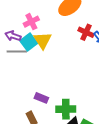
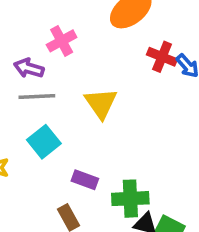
yellow triangle: (43, 40) -> (101, 103), moved
cyan square: (29, 42) -> (44, 142), moved

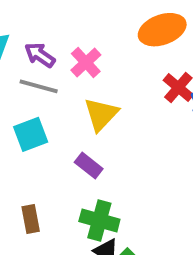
pink cross: (62, 41) -> (86, 62), moved, turned -32
purple rectangle: (85, 180) -> (89, 165), moved

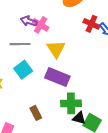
purple arrow: (40, 55) -> (29, 21), moved
purple rectangle: (89, 165) -> (57, 77), size x1.6

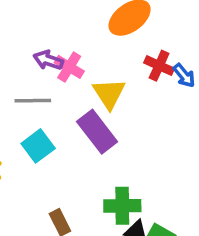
yellow triangle: (56, 49) -> (109, 93), moved
purple rectangle: (57, 77) -> (97, 132), moved, turned 30

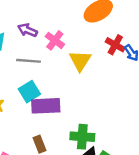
purple arrow: (48, 60) -> (28, 30), moved
purple rectangle: (97, 132) -> (46, 106), moved, turned -60

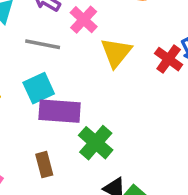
red cross: (115, 45) -> (169, 59), moved
green cross: (82, 137) -> (96, 143), moved, turned 30

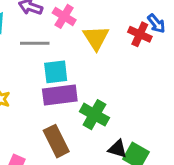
cyan square: (39, 88) -> (56, 72), moved, turned 30
brown rectangle: (44, 165) -> (56, 141), size x1.5

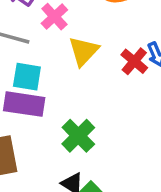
green cross: (94, 115) -> (78, 136), moved

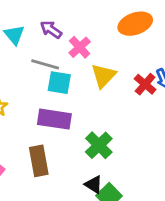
cyan square: (27, 77) -> (59, 83), moved

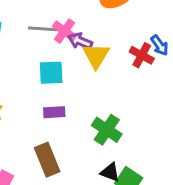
purple arrow: (51, 30) -> (80, 41), moved
gray line: (45, 64) -> (43, 29), moved
purple rectangle: (54, 119) -> (54, 112), size x0.6

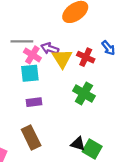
pink cross: (65, 31) -> (32, 55), moved
red cross: (142, 55) -> (86, 57), moved
green cross: (107, 130) -> (84, 93), moved

